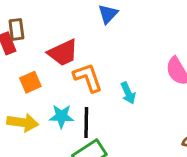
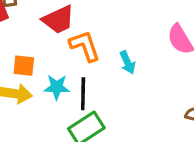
orange square: (30, 82) -> (24, 66), moved, turned 30

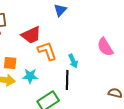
black line: (83, 94) -> (67, 80), moved

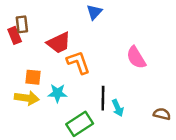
pink semicircle: (105, 47) -> (136, 58), moved
cyan arrow: (73, 61) -> (118, 108), moved

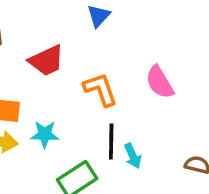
orange L-shape: (78, 62) -> (100, 89), moved

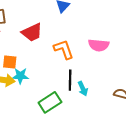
pink semicircle: (160, 82) -> (99, 45), turned -54
cyan star: (45, 134) -> (20, 76), moved

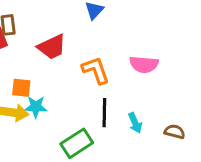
cyan arrow: (83, 89) -> (135, 123), moved

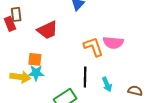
orange L-shape: (96, 70) -> (93, 47), moved
orange square: (21, 88) -> (35, 59), moved

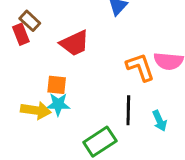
brown rectangle: (16, 14) -> (30, 21), turned -40

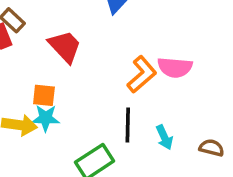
red trapezoid: (75, 43) -> (65, 46), turned -108
orange L-shape: (140, 67) -> (142, 74), turned 68

